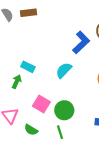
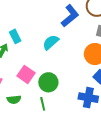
cyan rectangle: (28, 67) -> (15, 36), turned 32
green semicircle: (31, 130) -> (14, 100), turned -40

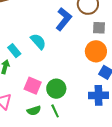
cyan semicircle: (51, 42) -> (38, 41), moved, turned 102
green semicircle: (14, 100) -> (34, 111), moved

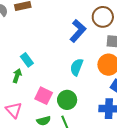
cyan semicircle: (38, 41) -> (77, 67), moved, turned -120

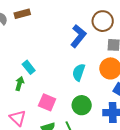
green circle: (67, 100) -> (82, 105), moved

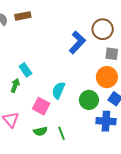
cyan semicircle: (79, 72) -> (58, 90), moved
green circle: (82, 105) -> (89, 100), moved

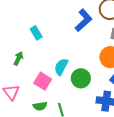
cyan rectangle: (25, 70) -> (36, 33), moved
green circle: (89, 100) -> (81, 78), moved

